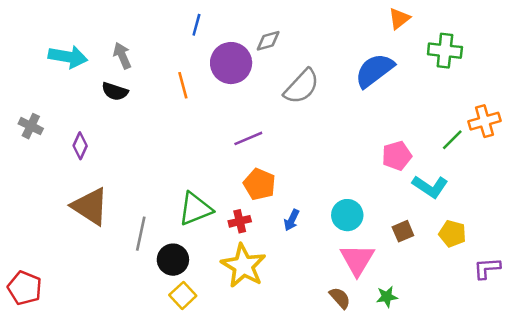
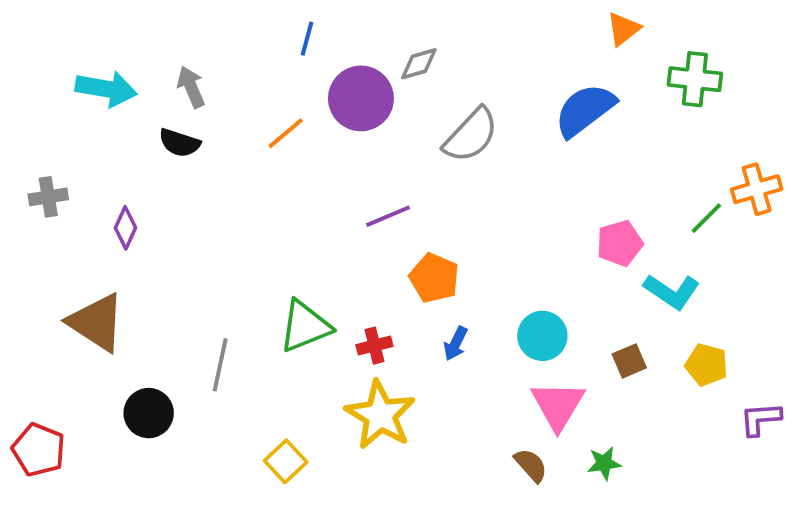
orange line: (183, 85) -> (286, 133), turned 65
gray cross: (31, 126) -> (48, 197), turned -35
orange pentagon: (259, 184) -> (434, 278), moved
brown triangle: (90, 206) -> (97, 322), moved
black circle: (173, 260) -> (149, 413), moved

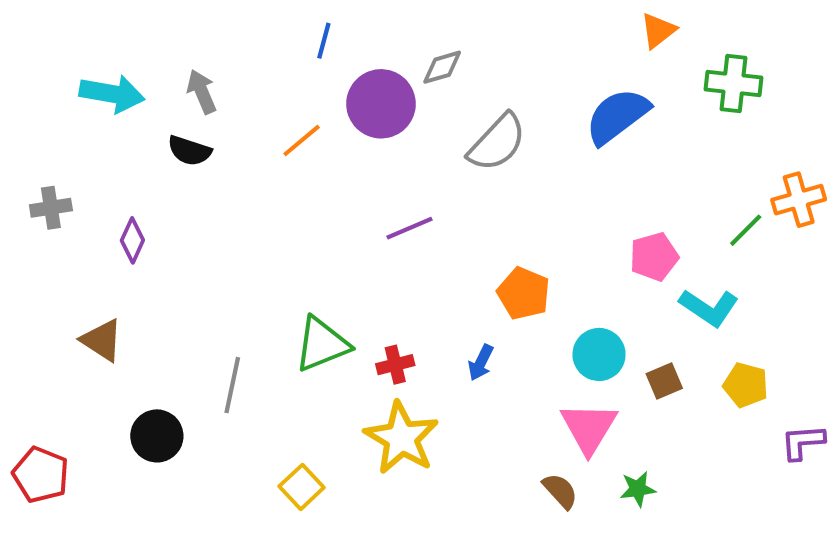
orange pentagon: (434, 278) -> (524, 293), moved
brown triangle: (97, 322) -> (102, 340), size x0.7
cyan circle: (542, 336) -> (599, 354), moved

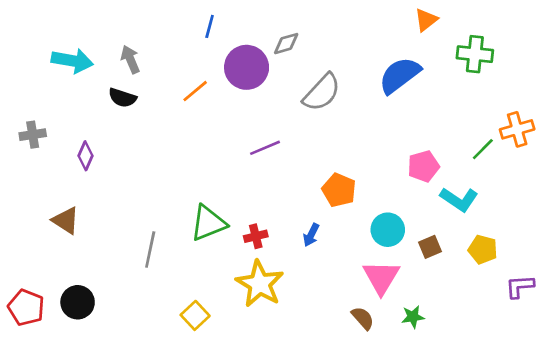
black circle: (157, 436) -> (78, 302), moved

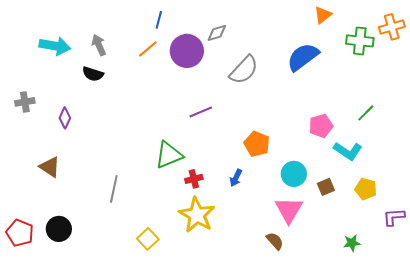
orange line: (195, 91) -> (148, 49), moved
orange cross: (517, 129) -> (392, 27), moved
green triangle: (208, 223) -> (169, 155), moved
green star: (413, 317) -> (352, 243), moved

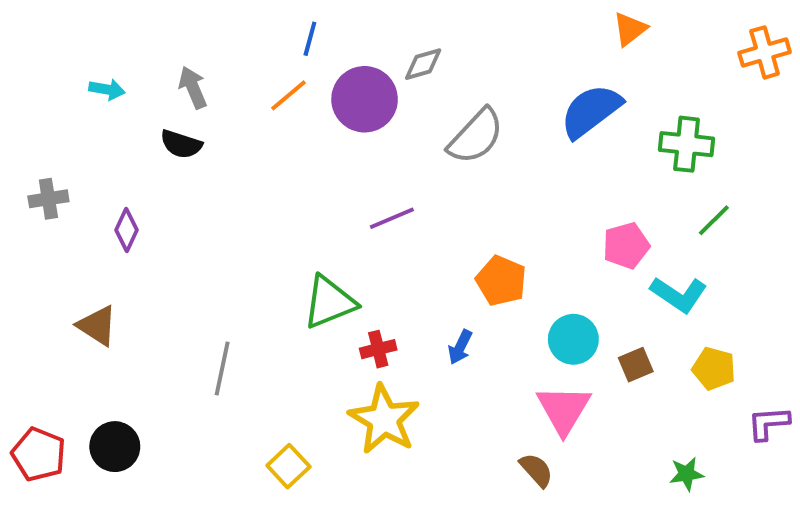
green cross: (360, 41) -> (687, 144), moved
cyan arrow: (55, 46) -> (107, 89), size x0.6

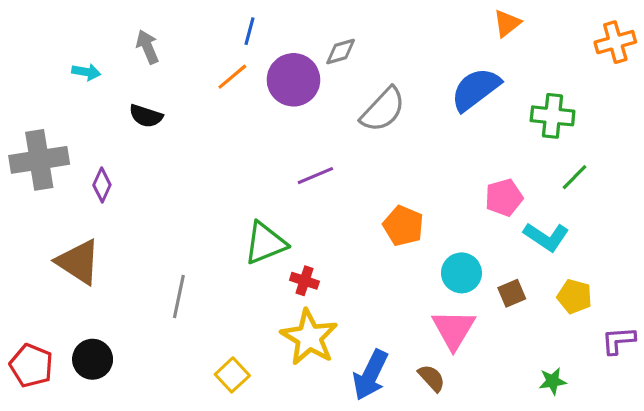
gray arrow: (193, 88) -> (147, 47), moved
gray cross: (48, 199) -> (39, 160), size x1.8
brown triangle: (97, 326) -> (78, 262), size x1.4
blue arrow: (460, 347) -> (370, 375), moved, size x1.8
red cross: (378, 349) -> (304, 281), turned 32

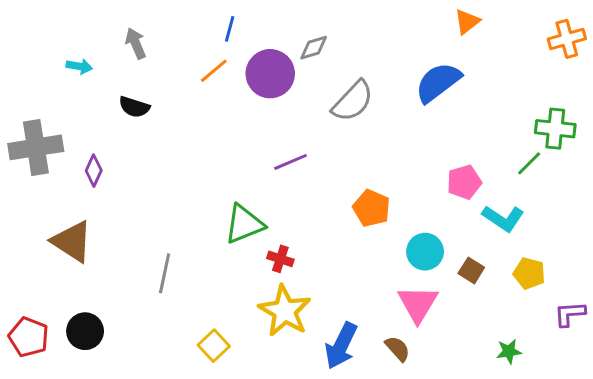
green cross: (553, 116) -> (555, 129), moved
brown square: (512, 293) -> (471, 270), turned -35

